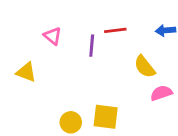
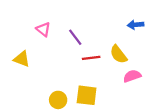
red line: (115, 30) -> (91, 58), moved
purple line: (92, 46) -> (75, 37), turned -42

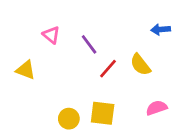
red line: (91, 58) -> (108, 69), turned -42
pink semicircle: (132, 76) -> (157, 108), moved

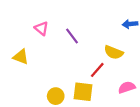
yellow semicircle: (140, 65) -> (114, 52), turned -30
red line: (108, 69) -> (97, 70), moved

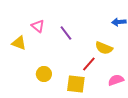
yellow triangle: (21, 57) -> (19, 43), moved
yellow circle: (56, 96) -> (44, 74), moved

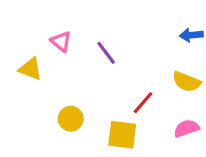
yellow semicircle: (104, 48) -> (186, 82), moved

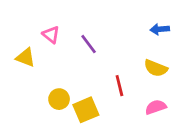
red line: (143, 103) -> (119, 86), turned -55
yellow square: (122, 135) -> (86, 110), moved, turned -30

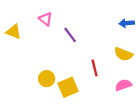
pink triangle: (51, 35) -> (46, 19), moved
yellow triangle: (25, 57) -> (13, 32), moved

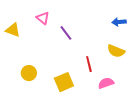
yellow circle: (47, 79) -> (29, 73), moved
pink semicircle: (123, 85) -> (106, 83), moved

